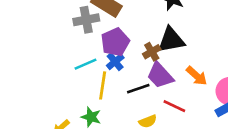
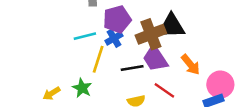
brown cross: (152, 52) -> (151, 34), size x1.6

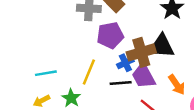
cyan line: (85, 36) -> (46, 73), moved
blue cross: (114, 38) -> (125, 63), moved

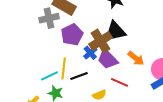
cyan line: (46, 73) -> (50, 76), moved
black line: (121, 83) -> (79, 76), moved

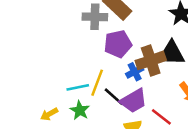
purple trapezoid: (108, 59) -> (134, 101), moved, turned -90
black line: (79, 76) -> (114, 97), turned 48

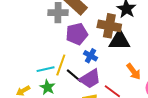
brown cross: (151, 60) -> (109, 26), moved, turned 30
blue cross: (135, 72) -> (90, 56), turned -32

